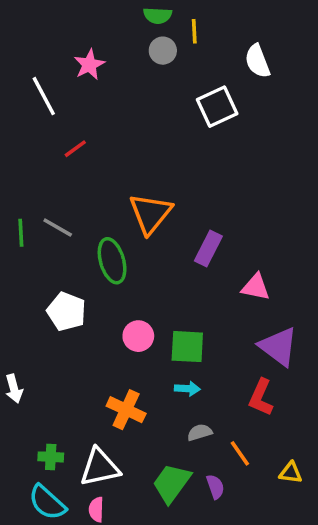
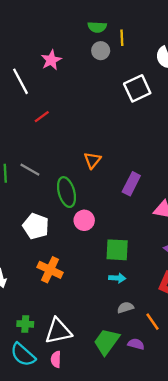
orange triangle: (151, 213) -> (92, 160), size x0.6
pink circle: (138, 336) -> (84, 220), moved
orange cross: (126, 410) -> (50, 270), moved
purple semicircle: (215, 487) -> (136, 344), turned -56

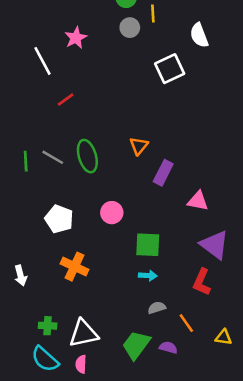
orange triangle: (92, 160) -> (139, 146), moved
green ellipse: (66, 192) -> (87, 156), moved

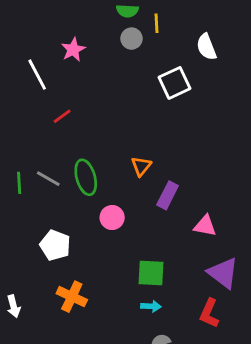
pink circle: (112, 213) -> (112, 218), moved

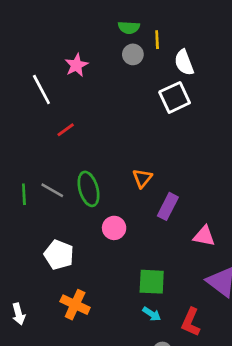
white semicircle: (206, 47) -> (184, 63), moved
cyan arrow: (151, 306) -> (152, 314), turned 30
red L-shape: (209, 313) -> (191, 322), moved

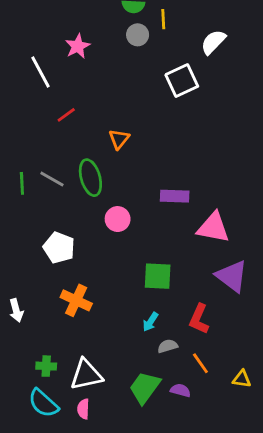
white semicircle: (184, 63) -> (213, 42), moved, turned 65
orange triangle: (142, 178) -> (119, 139), moved
purple rectangle: (168, 206) -> (175, 196), turned 65
pink triangle: (204, 236) -> (213, 228), size x1.4
cyan arrow: (152, 314) -> (150, 322), moved, turned 90

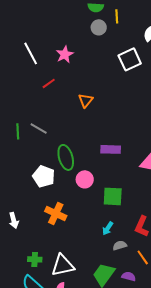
pink star: (78, 46) -> (65, 54), moved
green ellipse: (90, 178) -> (66, 157), moved
purple rectangle: (175, 196) -> (111, 149), moved
pink circle: (118, 219) -> (85, 179), moved

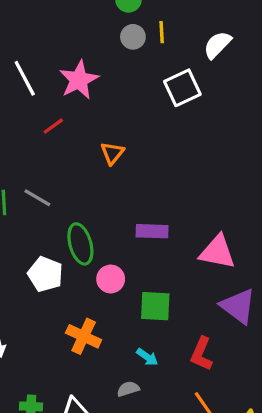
yellow line: (117, 16) -> (162, 32), moved
pink star: (65, 54) -> (79, 80), size x1.4
orange cross: (56, 213) -> (84, 336), moved
cyan arrow: (108, 228) -> (147, 357), turned -88
gray semicircle: (120, 245) -> (128, 389), moved

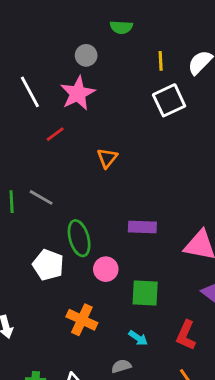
yellow line: (162, 32) -> (161, 61), moved
gray circle: (133, 37) -> (86, 55), moved

